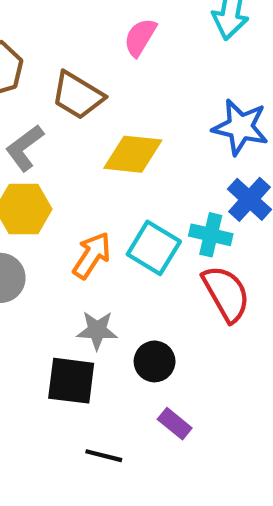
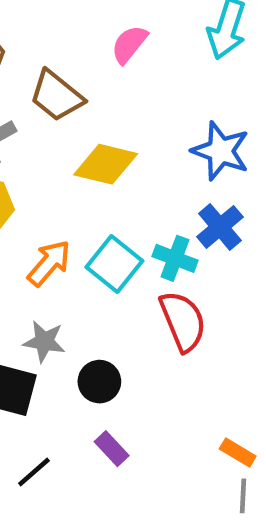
black line: (104, 456) -> (34, 472), turned -63

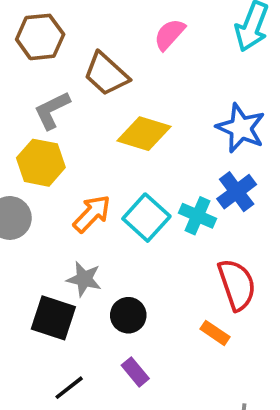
red semicircle: (183, 321) -> (237, 285), moved
orange rectangle: (238, 453) -> (215, 333), moved

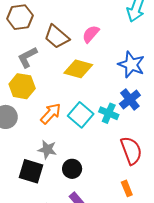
pink semicircle: (170, 34) -> (91, 34), moved
orange rectangle: (215, 333) -> (127, 188), moved, turned 35

